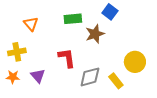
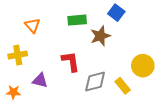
purple triangle: (38, 76) -> (40, 80), turned -35
orange star: (13, 77) -> (13, 92), moved

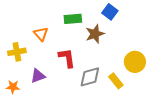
orange triangle: (33, 25) -> (41, 34), moved
purple triangle: (40, 80) -> (38, 76), turned -35

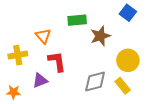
blue square: (110, 12) -> (128, 13), moved
red L-shape: (67, 58) -> (57, 61), moved
yellow circle: (135, 62) -> (128, 60), moved

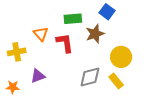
blue square: (128, 13) -> (107, 12), moved
red L-shape: (57, 61) -> (65, 43), moved

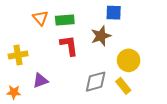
blue square: (107, 12) -> (114, 13), turned -35
green rectangle: (73, 19) -> (65, 20), moved
orange triangle: (41, 34) -> (40, 18), moved

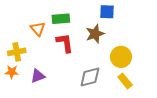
orange triangle: (40, 18) -> (38, 29), moved
yellow rectangle: (123, 86) -> (125, 81), moved
orange star: (14, 92) -> (12, 72), moved

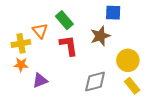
green rectangle: (61, 19) -> (64, 20), turned 54
yellow cross: (17, 52) -> (21, 43), moved
orange star: (12, 72) -> (21, 65), moved

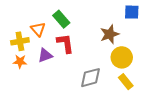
blue square: (113, 13) -> (132, 12), moved
brown star: (100, 36) -> (110, 34), moved
purple triangle: (40, 80) -> (45, 55), moved

